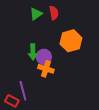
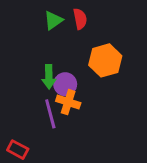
purple line: (23, 91) -> (50, 114), moved

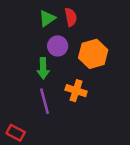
purple circle: (65, 84) -> (58, 46), moved
orange cross: (68, 102) -> (76, 91), moved

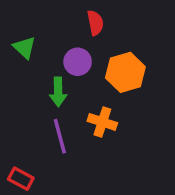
green triangle: (47, 18) -> (24, 48), moved, turned -42

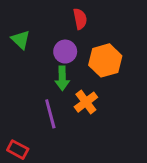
green arrow: (58, 92) -> (62, 78), moved
orange cross: (102, 122) -> (86, 102), turned 35

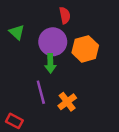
purple circle: (65, 52) -> (53, 42), size x1.5
orange cross: (86, 102) -> (67, 102), moved

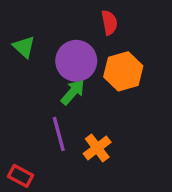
red semicircle: (65, 15) -> (109, 23), moved
green arrow: (50, 63) -> (73, 92), turned -138

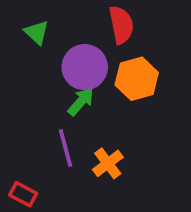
red semicircle: (109, 23) -> (121, 25), size x1.4
green triangle: (24, 47) -> (37, 33), moved

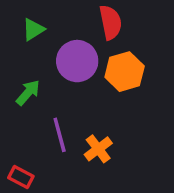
green triangle: (37, 33) -> (33, 29), turned 45
green arrow: (81, 102) -> (28, 93), moved

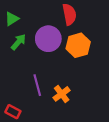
green triangle: (33, 29) -> (12, 19), moved
green arrow: (28, 93) -> (18, 42), moved

